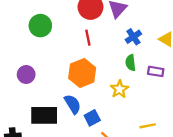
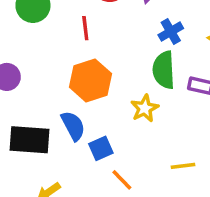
red line: (88, 38) -> (85, 28), moved
green semicircle: (131, 63) -> (164, 70), size x1.5

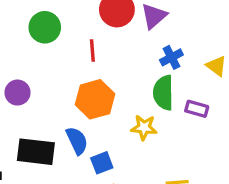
yellow star: (145, 108) -> (144, 127), turned 30

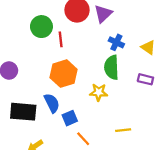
green circle: (45, 27) -> (41, 27), moved
blue cross: (171, 57) -> (116, 42), turned -35
purple rectangle: (197, 109) -> (145, 79), moved

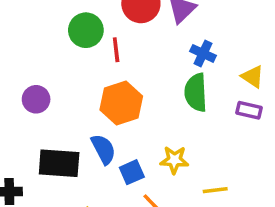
yellow triangle: (148, 47) -> (253, 77), moved
yellow star: (99, 92) -> (174, 160), moved

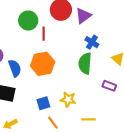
purple rectangle: (249, 110) -> (109, 86), moved
blue semicircle: (103, 149) -> (15, 68), moved

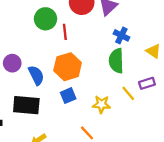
purple rectangle: (109, 86) -> (147, 83), turned -32
blue square: (43, 103) -> (68, 96), moved
yellow line: (89, 119) -> (128, 93), moved, turned 56

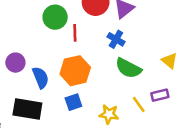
blue cross: (121, 35) -> (116, 39), moved
green semicircle: (116, 61) -> (128, 68), turned -65

